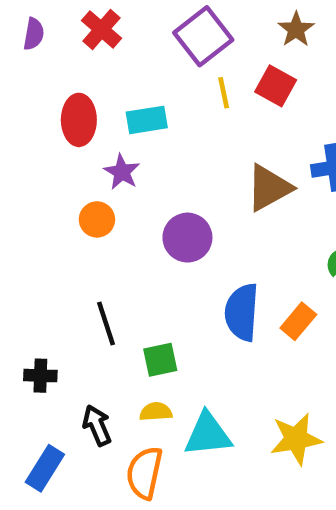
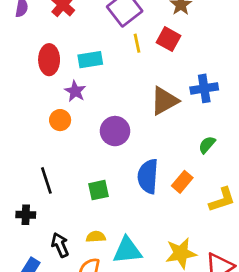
black line: (106, 324) -> (46, 180), moved
green square: (160, 360) -> (99, 190), moved

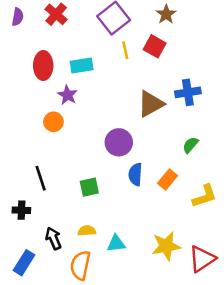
purple circle: (115, 131) -> (119, 142), moved
blue semicircle: (148, 176) -> (135, 174), size x0.7
cyan triangle: (127, 250) -> (116, 243), size x0.7

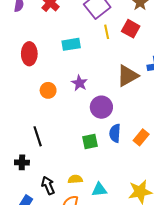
red ellipse: (43, 66) -> (29, 54), moved
purple star: (68, 95) -> (79, 83), moved
green square: (89, 187) -> (90, 142), moved

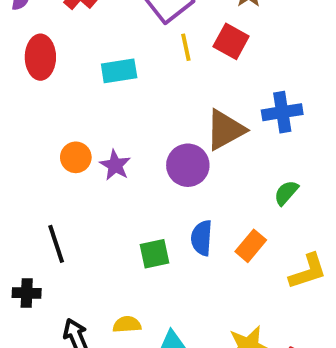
red ellipse: (29, 54) -> (40, 57), moved
purple star: (79, 83) -> (115, 165), moved
purple circle: (101, 107) -> (188, 165), moved

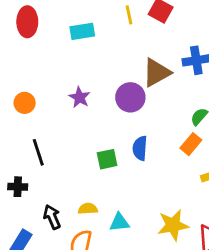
orange circle: (76, 157) -> (25, 103), moved
orange rectangle: (251, 246) -> (191, 144), moved

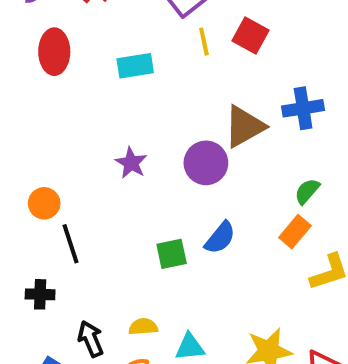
orange circle: (25, 103) -> (44, 203), moved
blue semicircle: (140, 148) -> (220, 238), turned -145

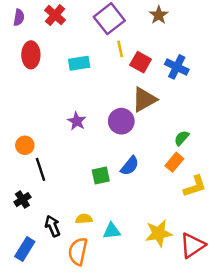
red square: (250, 35) -> (141, 62), moved
blue cross: (303, 108) -> (177, 67), moved, turned 35
black cross: (40, 294) -> (22, 200), turned -35

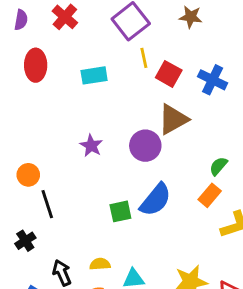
brown star: (159, 15) -> (191, 17), turned -30
blue semicircle: (130, 166) -> (156, 200), size x1.4

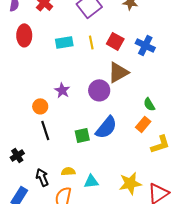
yellow line: (144, 58) -> (91, 42), moved
green semicircle: (218, 166) -> (149, 104), turned -72
orange circle: (28, 175) -> (40, 106), moved
black line: (47, 204) -> (45, 130), moved

